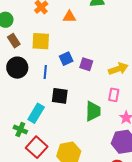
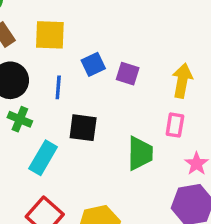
yellow arrow: (118, 69) -> (182, 81), turned -60
green cross: (20, 129) -> (20, 119), moved

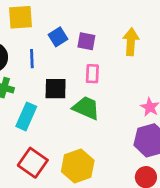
pink rectangle: (175, 125) -> (92, 74), moved
green trapezoid: (140, 153) -> (86, 108), moved, turned -60

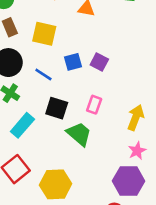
purple square: (86, 41) -> (99, 62), moved
yellow arrow: (131, 42) -> (136, 118), moved
blue line: (32, 59) -> (43, 74), turned -72

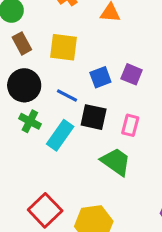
black square: (57, 108) -> (94, 117), moved
cyan rectangle: (22, 125) -> (60, 135), moved

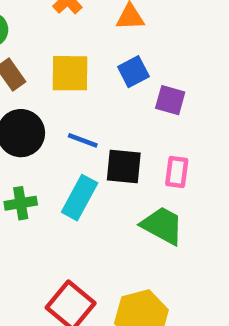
blue square: (100, 77) -> (133, 72), moved
green cross: (30, 121) -> (21, 203), moved, turned -30

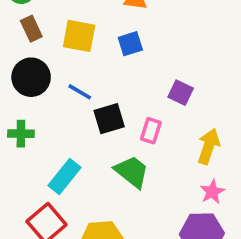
purple square: (170, 100) -> (181, 93), moved
black square: (124, 166) -> (109, 119), turned -32
cyan rectangle: (80, 198) -> (65, 176), moved

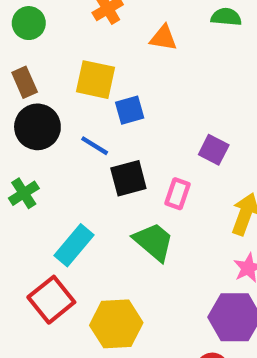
brown rectangle: (31, 29) -> (25, 82), moved
blue square: (130, 44) -> (130, 110), moved
green cross: (21, 134) -> (24, 193), turned -35

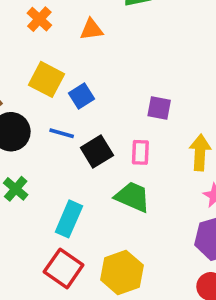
yellow square: (95, 80) -> (47, 79), turned 32

